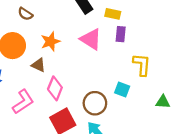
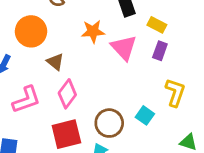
orange star: (50, 41) -> (93, 31), moved

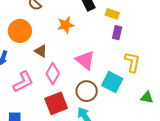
pink triangle: (124, 48) -> (85, 60), moved
cyan square: (145, 115) -> (112, 82), size x1.5

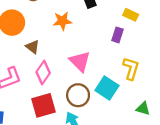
yellow rectangle: (112, 14) -> (131, 15), moved

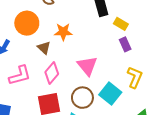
yellow rectangle: (131, 15) -> (121, 24), moved
orange star: (62, 21) -> (63, 32), moved
purple rectangle: (117, 35) -> (125, 44), turned -48

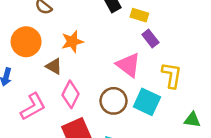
pink triangle: (87, 66) -> (128, 65), moved
brown circle: (82, 98) -> (113, 101), moved

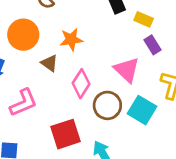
pink diamond: (71, 94) -> (81, 84), moved

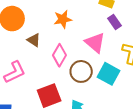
orange star: (71, 39) -> (63, 19), moved

